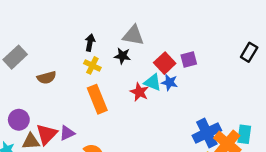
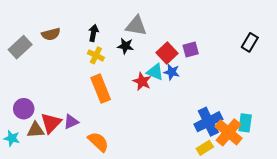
brown semicircle: (47, 78) -> (51, 34), moved

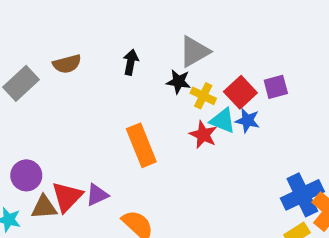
gray triangle: (136, 26) -> (194, 52), turned -40
yellow cross: (96, 55) -> (203, 96), moved

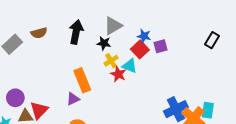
black arrow: (131, 62) -> (76, 32), size x1.6
yellow cross: (203, 96) -> (111, 61), moved, turned 32
blue star: (247, 121) -> (144, 36), moved
purple triangle: (97, 195) -> (73, 99), moved

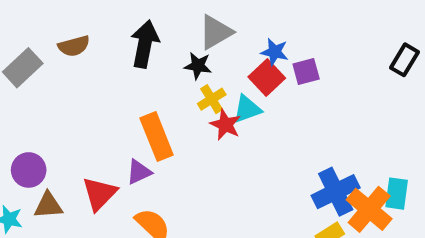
cyan triangle: (130, 66) -> (247, 109), turned -42
red triangle: (39, 110) -> (99, 194), moved

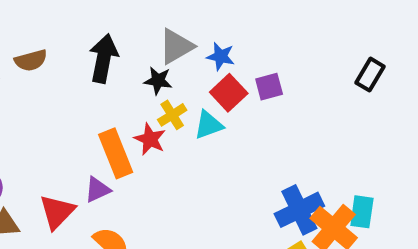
blue star: (275, 52) -> (221, 56), moved
red star: (225, 125) -> (150, 139), moved

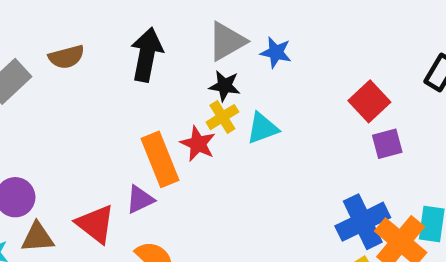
black star: (158, 81) -> (225, 86), moved
purple square: (269, 87) -> (387, 144), moved
red square: (229, 93) -> (369, 101), moved
red triangle: (57, 212) -> (95, 224), turned -36

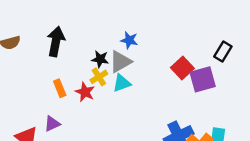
gray triangle: (227, 41) -> (120, 62), moved
purple square: (387, 144) -> (203, 79), moved, size x1.5
orange rectangle: (160, 159) -> (60, 88), moved, size x0.6

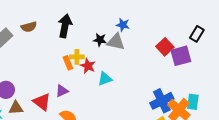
gray triangle: (120, 62) -> (116, 42), turned 42
yellow cross: (99, 77) -> (77, 57), moved, turned 32
cyan triangle: (122, 83) -> (105, 79), moved

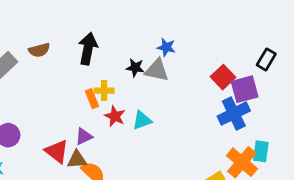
red star: (88, 66) -> (115, 116), moved
blue cross: (162, 101) -> (234, 114), moved
brown triangle: (16, 108) -> (77, 159), moved

